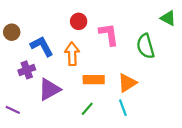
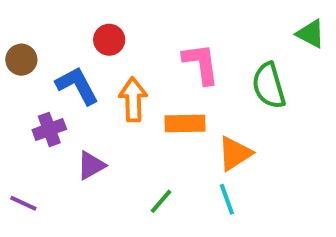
red circle: (79, 21) -> (109, 40), moved
orange rectangle: (94, 80) -> (185, 123), moved
purple triangle: (49, 89) -> (91, 165), size x0.7

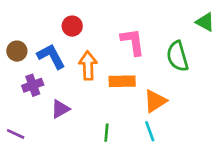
brown circle: (21, 60) -> (17, 51), moved
green line: (161, 201) -> (106, 133), turned -36

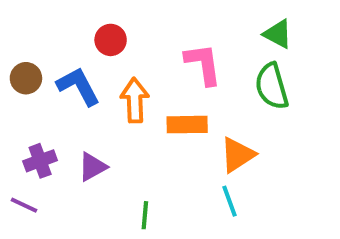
green triangle: (205, 22) -> (278, 34), moved
purple cross: (33, 85) -> (40, 161), moved
green line: (106, 133) -> (145, 215), moved

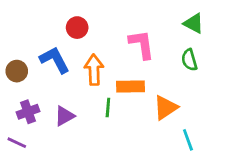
brown circle: (26, 78) -> (17, 71), moved
green semicircle: (272, 86) -> (189, 60), size x0.7
cyan line: (229, 201) -> (188, 140), moved
green line: (145, 215) -> (108, 108), moved

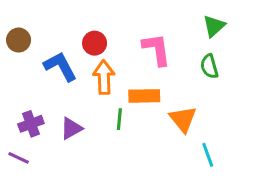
green triangle: (194, 23) -> (214, 26), turned 50
red circle: (77, 28) -> (95, 43), moved
brown circle: (17, 71) -> (19, 40), moved
orange triangle: (166, 108) -> (183, 119), turned -36

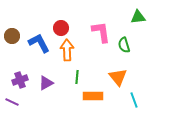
green triangle: (214, 26) -> (138, 17), turned 35
brown circle: (19, 40) -> (12, 36), moved
green semicircle: (209, 66) -> (124, 45), moved
orange rectangle: (144, 96) -> (93, 96), moved

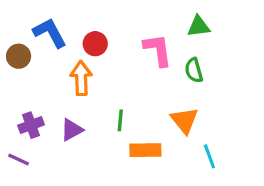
green triangle: (138, 17) -> (199, 26), moved
blue L-shape: (39, 43) -> (50, 33), moved
orange arrow: (67, 50) -> (81, 78), moved

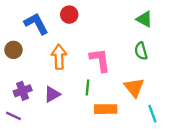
green triangle: (199, 26) -> (144, 19), turned 36
red circle: (95, 44) -> (69, 15), moved
pink L-shape: (158, 50) -> (100, 60), moved
brown circle: (19, 56) -> (13, 50), moved

